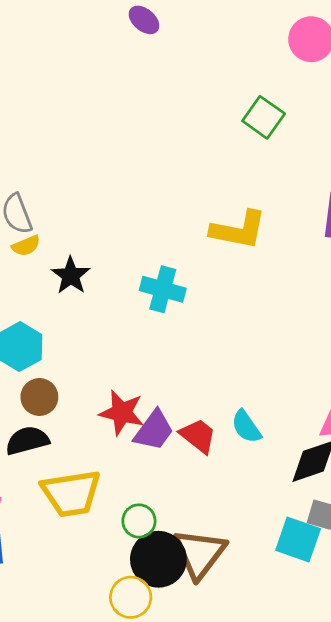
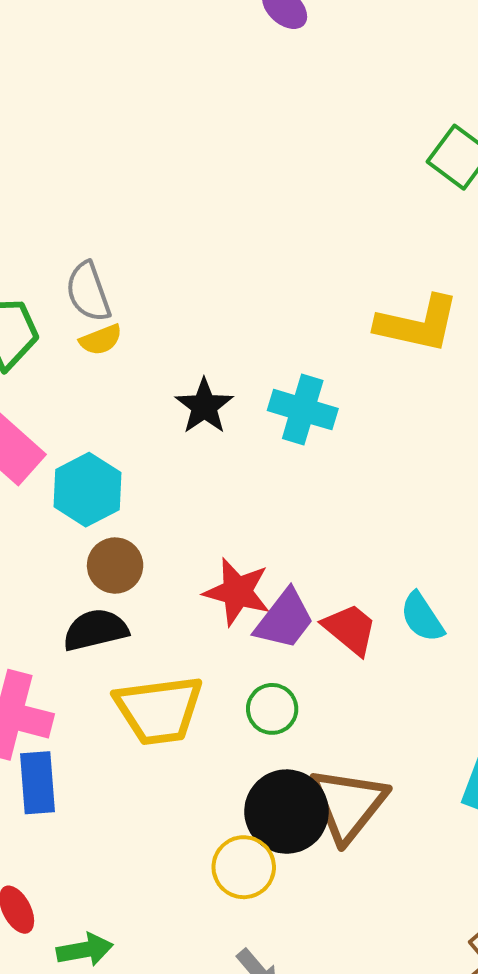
black star: (71, 276) -> (204, 406), moved
green circle: (139, 521) -> (272, 709), moved

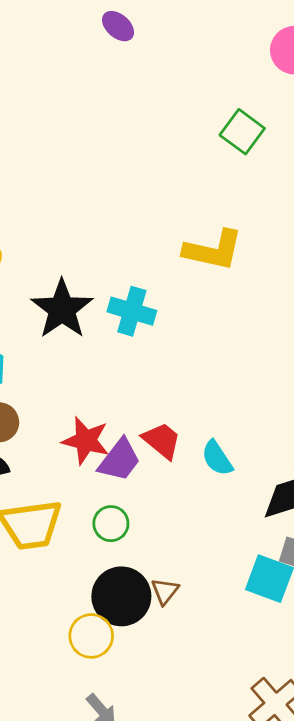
black star: (204, 406) -> (62, 309), size x1.5
red trapezoid: (350, 629) -> (162, 441), moved
brown triangle: (348, 805) -> (165, 591), size x0.5

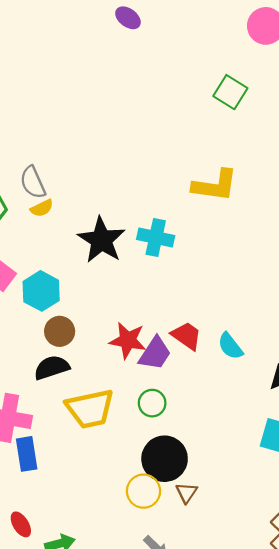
brown triangle: (165, 591) -> (187, 493), moved

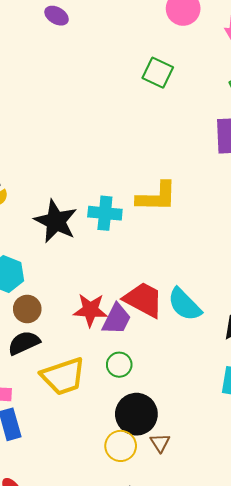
yellow L-shape: (215, 185) -> (157, 197), moved
red trapezoid: (186, 336) -> (143, 300), size x1.4
cyan semicircle: (230, 346) -> (185, 304), size x1.4

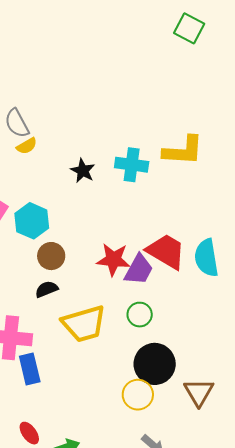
black star: (56, 221) -> (83, 171), size x0.6
cyan semicircle: (185, 304) -> (206, 258), turned 33
black semicircle: (24, 343) -> (47, 289), size x0.7
brown triangle: (160, 443) -> (199, 392), moved, size x1.5

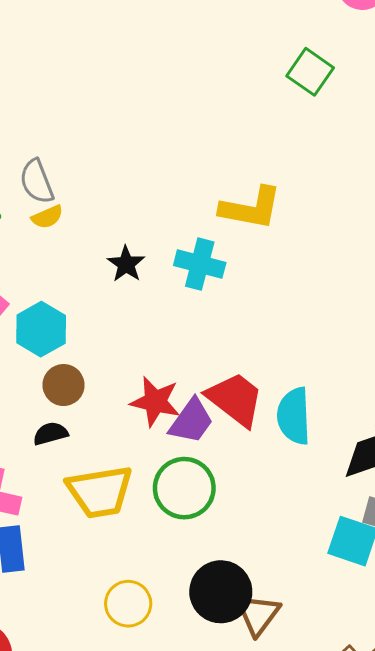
yellow L-shape: (183, 151) -> (251, 208), moved
green circle: (140, 315) -> (184, 488), size x1.6
black circle: (155, 364) -> (221, 592), moved
yellow circle: (138, 395) -> (128, 604), moved

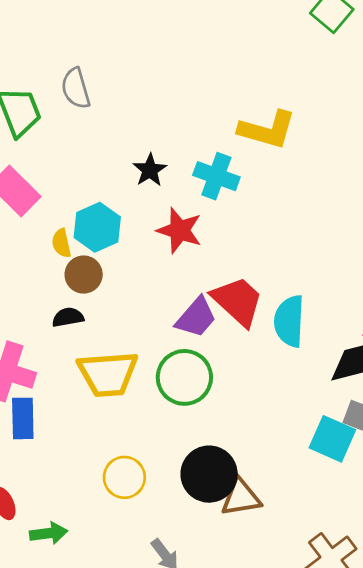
yellow semicircle: (47, 217) -> (61, 243), moved, turned 96
cyan hexagon: (41, 329) -> (97, 227), moved
red star: (155, 402) -> (179, 230), moved
brown triangle: (258, 614) -> (241, 497), turned 39

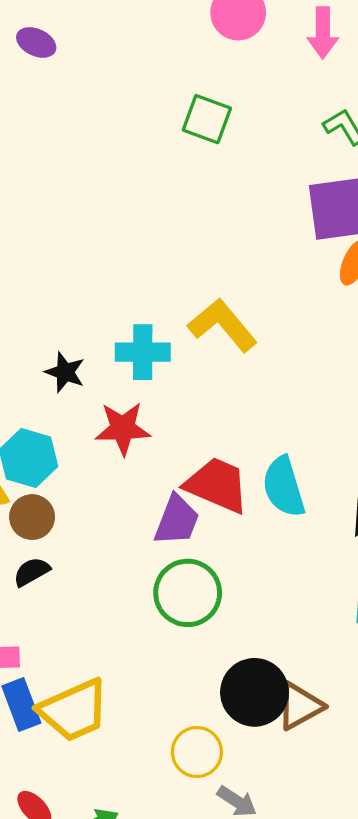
yellow L-shape: (267, 130) -> (223, 325), moved, turned -126
yellow trapezoid: (108, 374) -> (74, 710), moved
yellow circle: (124, 477) -> (197, 752), moved

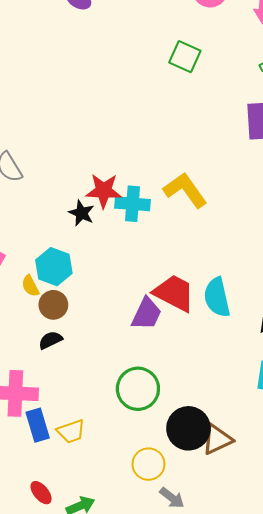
red star: (123, 428) -> (104, 191), moved
green circle: (188, 593) -> (138, 389), moved
yellow trapezoid: (74, 710) -> (71, 431), size x0.6

